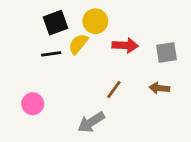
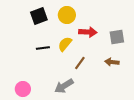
yellow semicircle: (78, 44) -> (65, 44), moved
black line: (51, 54) -> (43, 48), moved
pink circle: (33, 104) -> (23, 89), moved

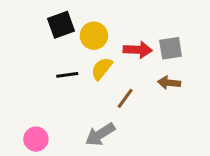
yellow circle: (67, 15) -> (94, 36), moved
gray square: (117, 37) -> (171, 48), moved
brown arrow: (112, 62) -> (169, 83), moved

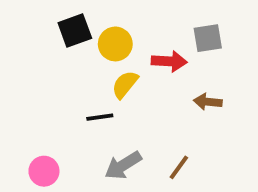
gray square: (171, 48) -> (208, 38), moved
black line: (67, 75) -> (100, 117), moved
brown line: (125, 98) -> (179, 167), moved

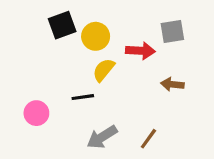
pink circle: (44, 171) -> (36, 113), moved

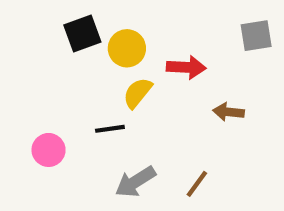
gray square: (172, 32) -> (256, 36), moved

